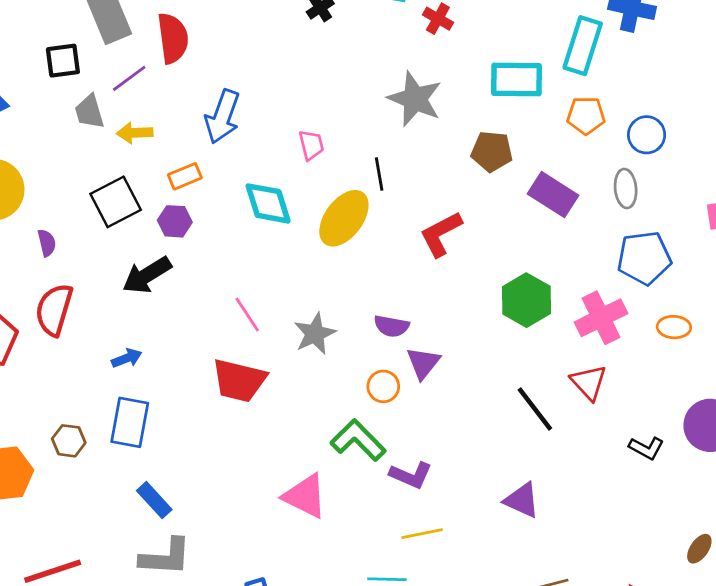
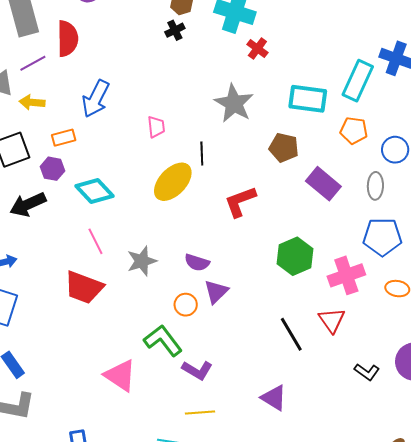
cyan diamond: (268, 203) -> (95, 191), moved, turned -33

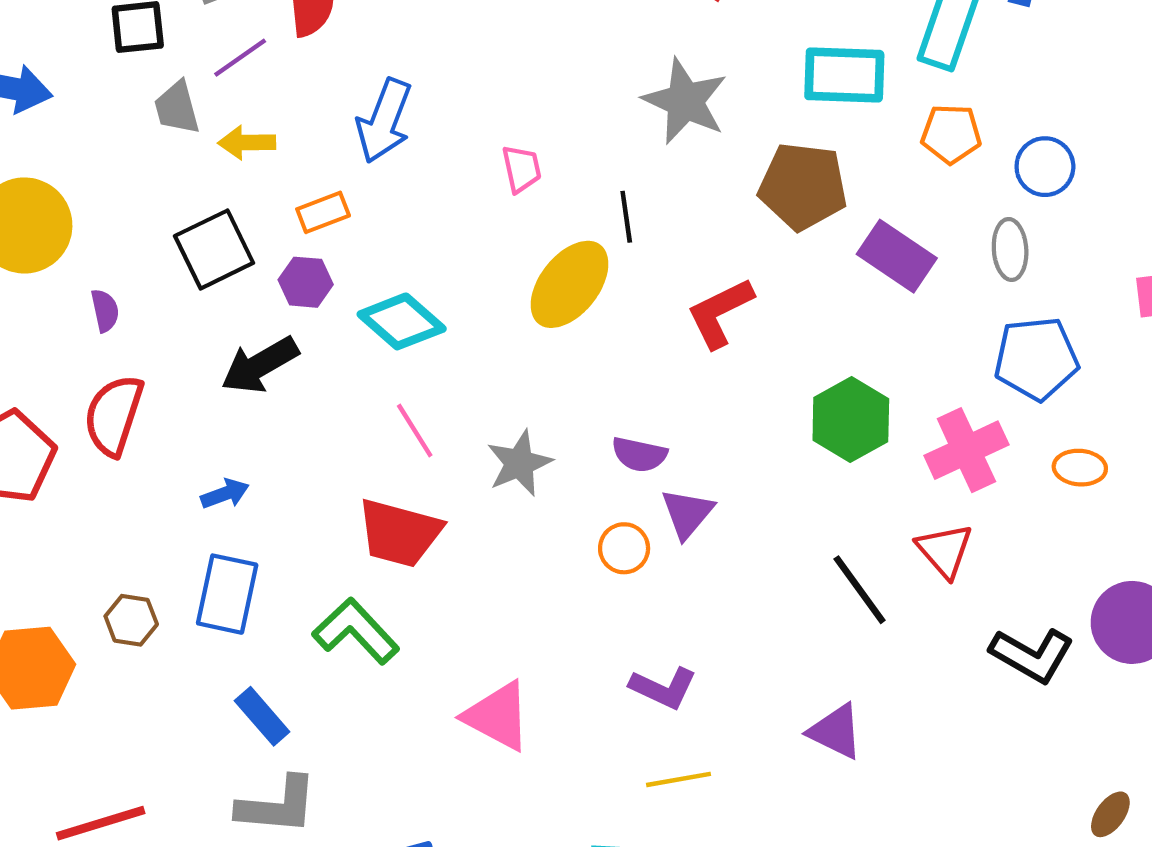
brown pentagon: (284, 148) -> (803, 186), size x1.4
green L-shape: (163, 341) -> (356, 631), moved
black L-shape: (367, 372) -> (1032, 655), size x1.5

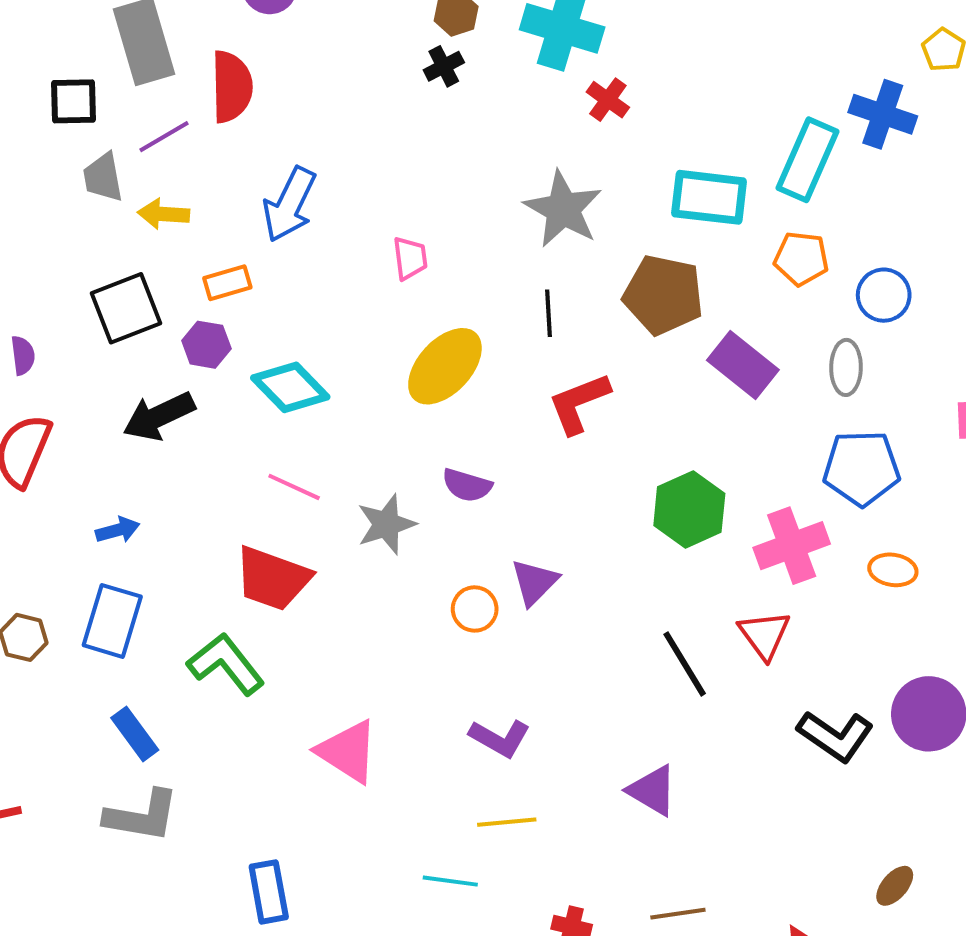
black line: (626, 217) -> (549, 313), moved
pink line: (415, 431) -> (294, 487), turned -38
purple semicircle: (639, 454) -> (467, 485), moved

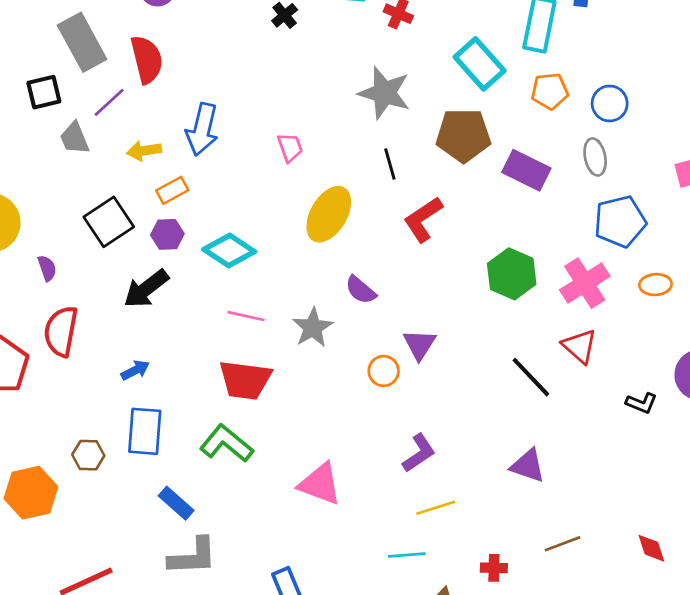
cyan rectangle: (709, 197) -> (480, 64), turned 54
yellow arrow: (164, 214) -> (144, 151), moved
purple semicircle: (467, 485) -> (361, 290), turned 36
black L-shape: (836, 736) -> (641, 403), size x0.6
purple L-shape: (500, 738) -> (419, 453), turned -51

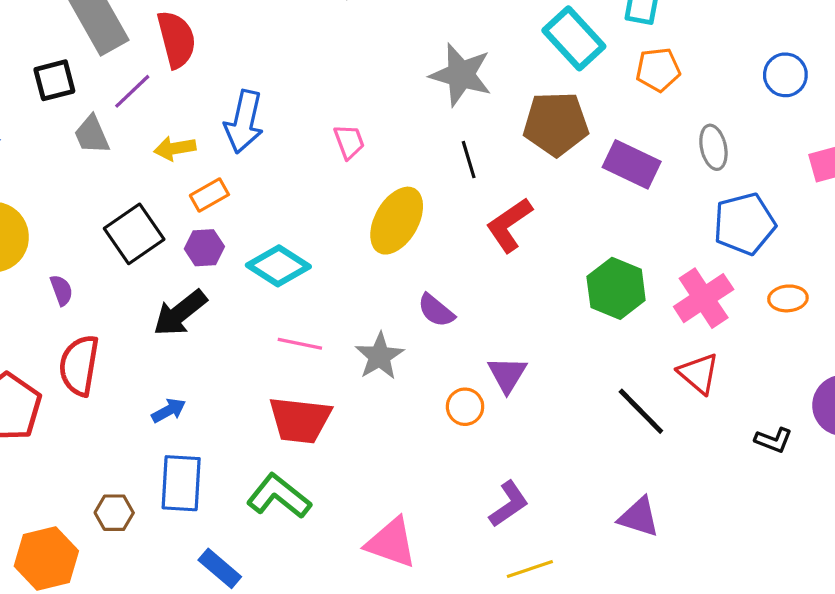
blue circle: (610, 103) -> (785, 75), moved

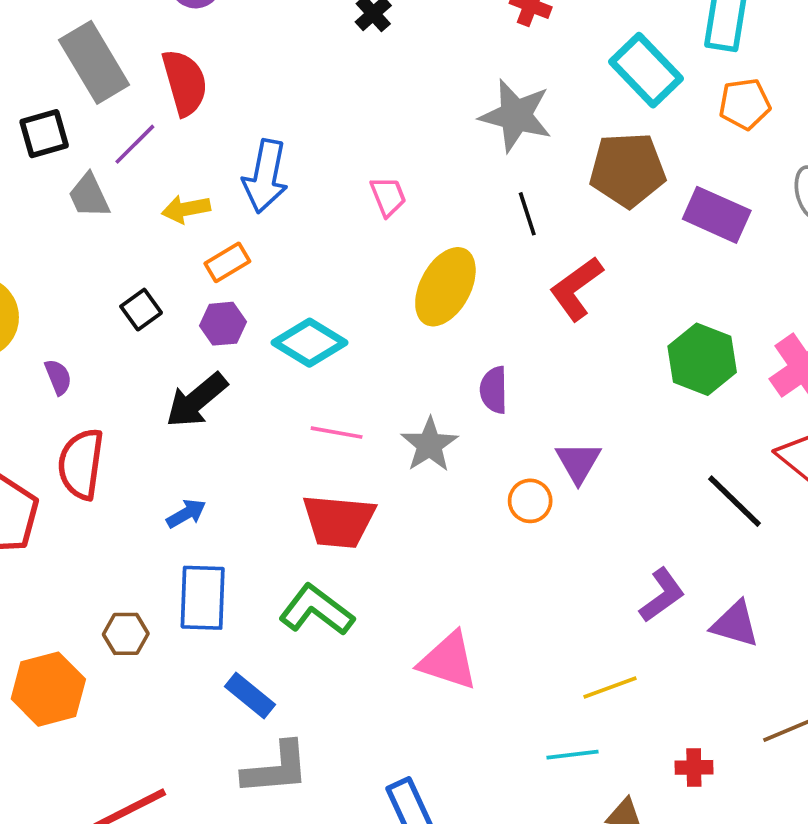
black square: (134, 234) -> (141, 310), size x0.6
purple semicircle: (436, 310) -> (494, 390), turned 51
purple L-shape: (509, 504) -> (662, 595), moved

